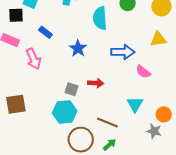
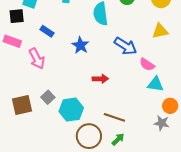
blue arrow: (123, 52) -> (125, 46), turned 35
gray square: (71, 89) -> (48, 97), moved, turned 32
cyan triangle: (135, 104) -> (156, 84), moved, turned -48

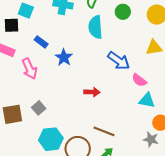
blue star: (80, 45) -> (64, 57), moved
cyan hexagon: (71, 110) -> (51, 139), moved

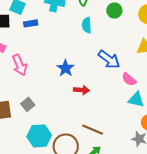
cyan semicircle: (95, 27) -> (87, 25), size x0.7
blue rectangle: (41, 42) -> (31, 23), moved, turned -48
blue star: (64, 57) -> (66, 68), moved

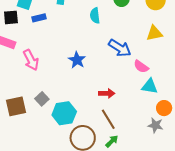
red arrow: (81, 90) -> (107, 93), moved
brown line: (93, 130) -> (108, 119), turned 40
cyan hexagon: (39, 136) -> (64, 113), moved

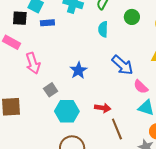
gray square: (42, 99) -> (51, 90), moved
cyan hexagon: (64, 113) -> (67, 111), moved
brown line: (108, 119) -> (117, 129), moved

